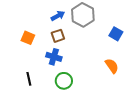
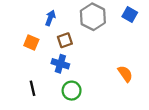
blue arrow: (58, 16) -> (50, 18), moved, turned -40
blue square: (116, 34) -> (130, 15), moved

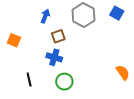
orange square: (31, 42) -> (14, 40), moved
orange semicircle: (125, 74) -> (123, 72), moved

